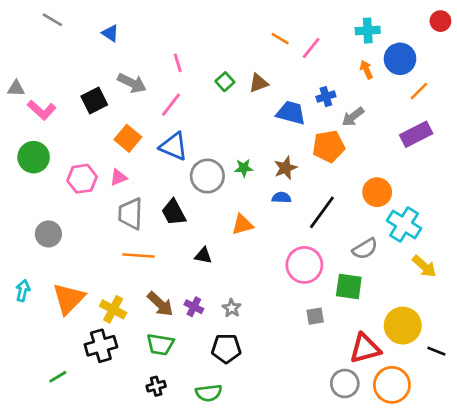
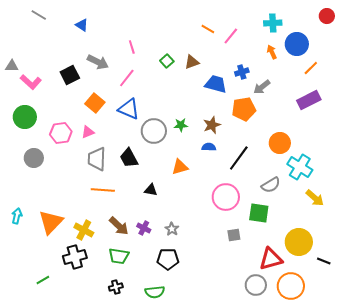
gray circle: (48, 234) -> (34, 158), moved

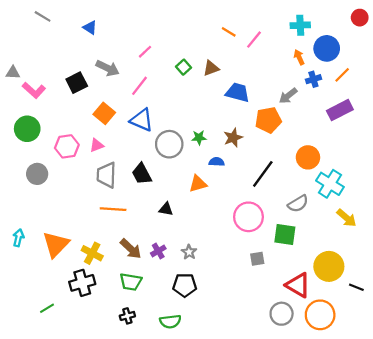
pink line: (132, 47) -> (145, 52), turned 64
blue cross: (242, 72) -> (313, 79), moved
blue semicircle: (209, 147) -> (217, 162), moved
purple cross: (144, 228) -> (158, 251), turned 32
red triangle: (271, 259) -> (298, 285), turned 45

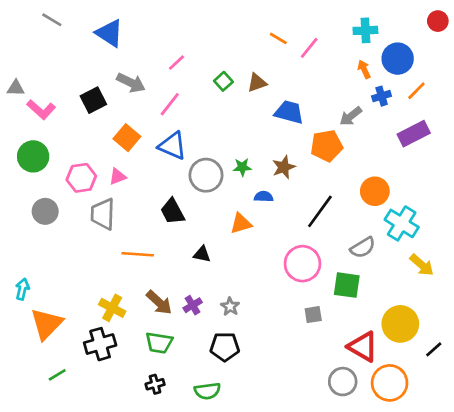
blue triangle: (90, 27) -> (109, 33), size x1.6
gray trapezoid: (106, 175) -> (103, 214), moved
orange triangle: (56, 244) -> (46, 324), moved
black line: (356, 287) -> (434, 349), turned -64

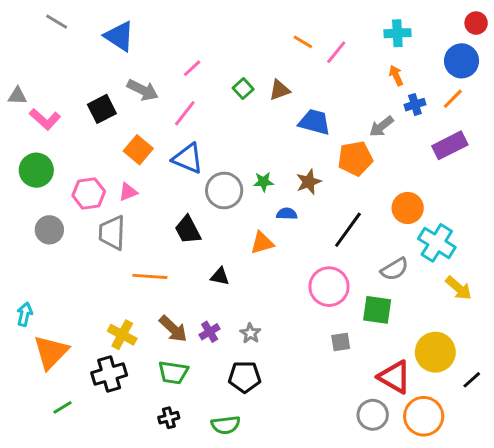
blue circle: (398, 59) -> (462, 61), moved

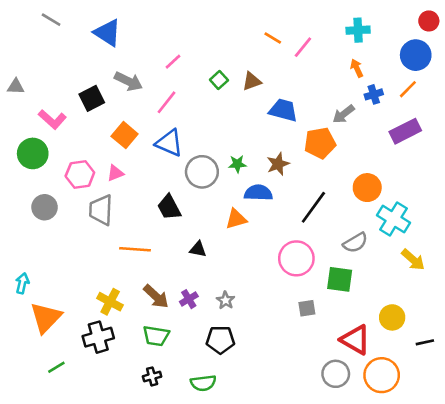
pink L-shape: (45, 119) -> (52, 119), moved
blue semicircle: (287, 214) -> (258, 193), size x1.5
yellow circle: (435, 352) -> (392, 317), size x0.7
black line: (472, 380) -> (425, 342), turned 30

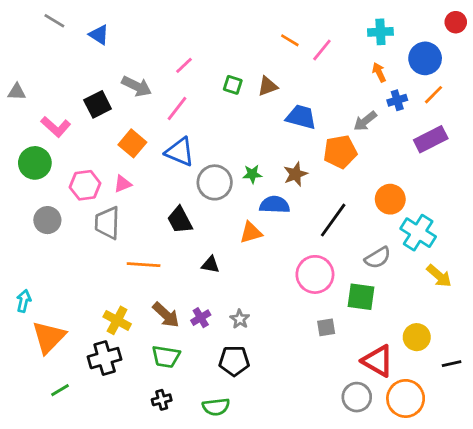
blue triangle: (107, 33) -> (99, 35), moved, size x0.7
blue circle: (416, 55) -> (425, 58), moved
green square: (219, 80) -> (233, 85), turned -30

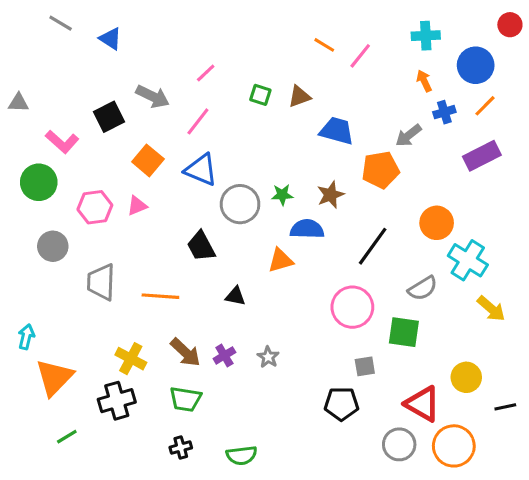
gray trapezoid: (107, 223) -> (101, 282), moved
black pentagon: (234, 361) -> (341, 404), moved

